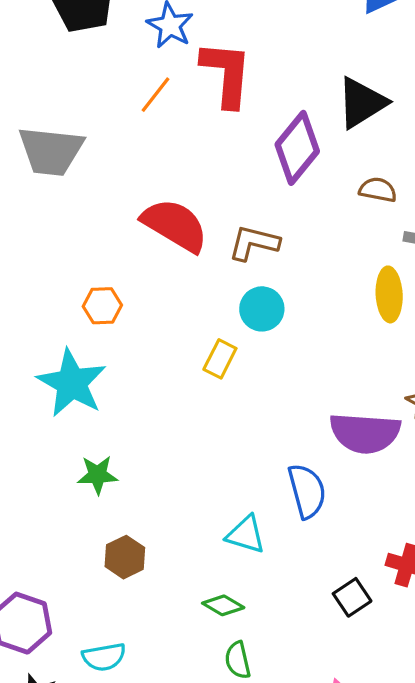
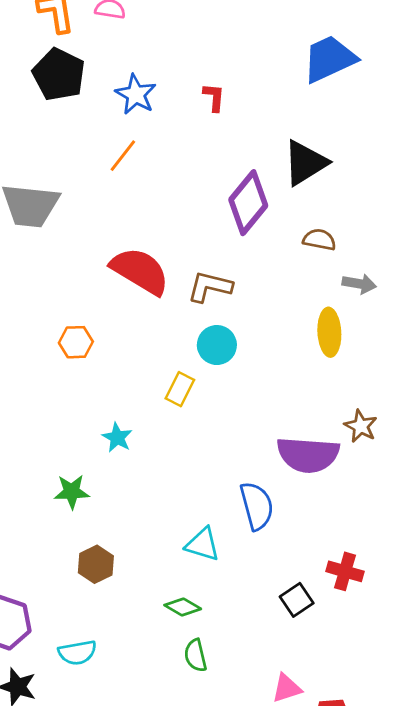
red L-shape: (226, 74) -> (214, 97), moved, size x0.5
cyan star: (72, 383) -> (117, 438), moved, size x0.5

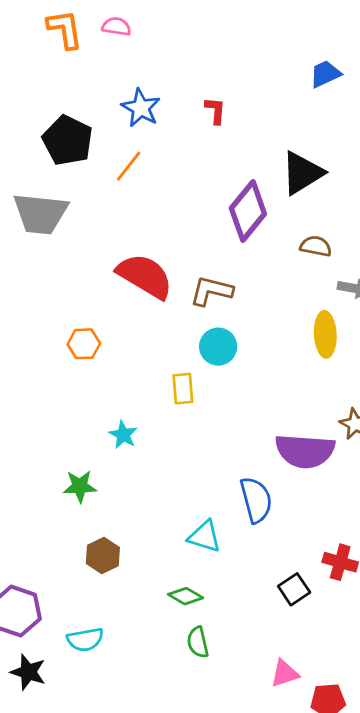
blue trapezoid: (329, 59) -> (325, 74), size x0.6
black pentagon: (59, 74) -> (68, 140), moved
yellow rectangle: (180, 389) -> (183, 389), turned -32

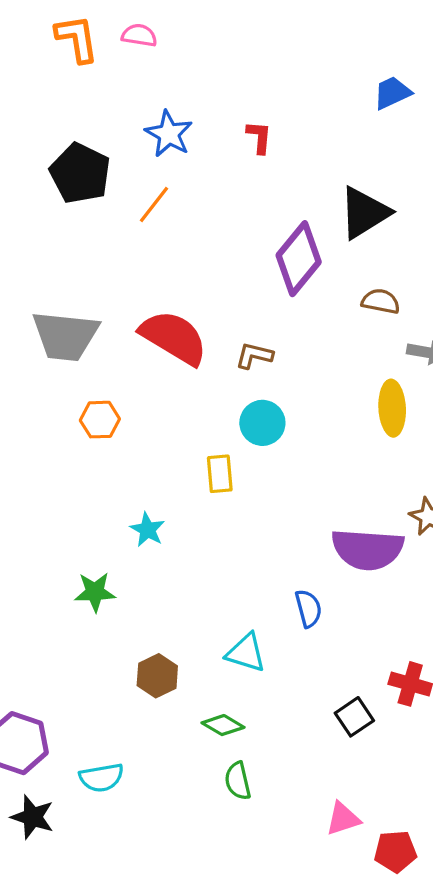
gray trapezoid: (40, 214) -> (65, 336), moved
brown L-shape: (211, 291) -> (254, 356), size x0.7
blue semicircle: (256, 500) -> (308, 608), size x0.7
brown hexagon: (103, 555) -> (157, 676), moved

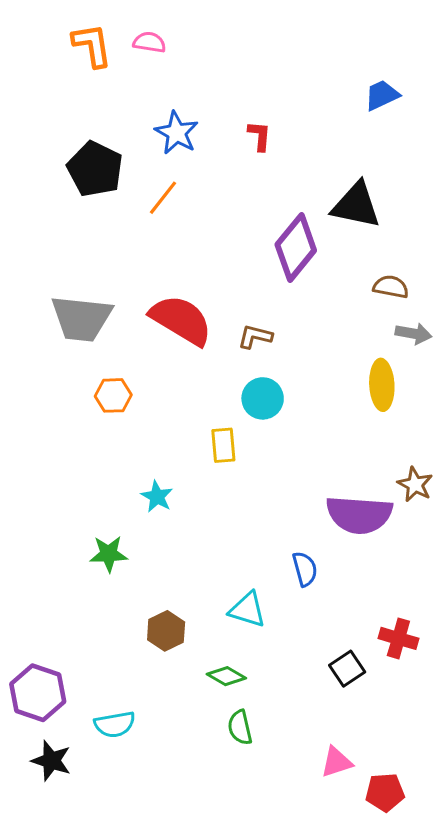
black triangle: (364, 213) -> (356, 205), turned 44
brown semicircle: (381, 301) -> (391, 287), moved

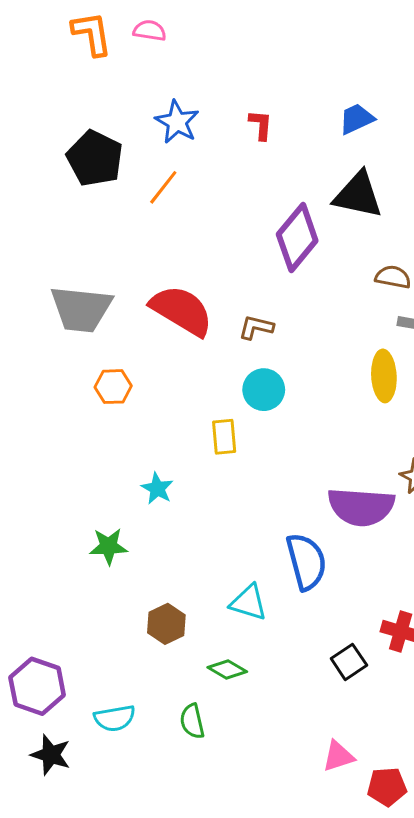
blue trapezoid: (382, 95) -> (357, 119), moved
blue semicircle: (305, 569) -> (306, 562), size x1.6
green semicircle: (240, 727) -> (192, 721), moved

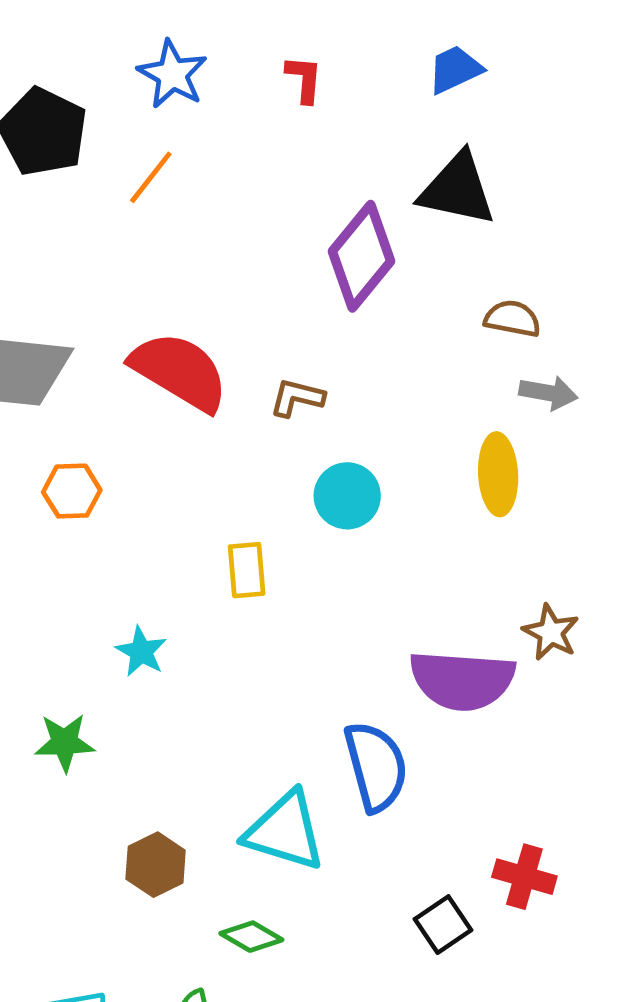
cyan circle: (264, 390) -> (347, 496), moved
cyan triangle: (249, 603) -> (285, 831), size x1.4

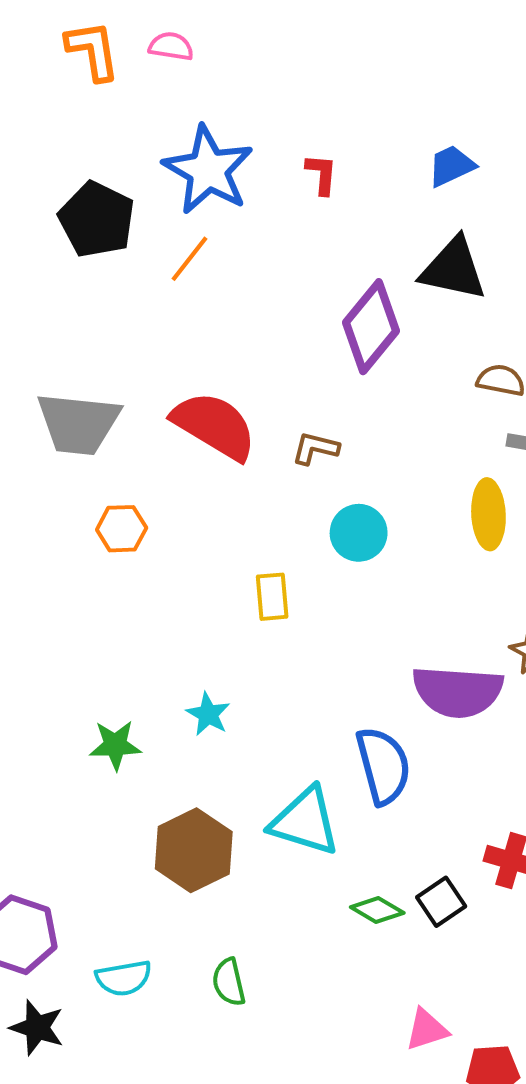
blue star: (172, 74) -> (208, 170), size x1.5
cyan star: (141, 652) -> (208, 714), moved
brown hexagon: (156, 865) -> (194, 850), size x1.5
green diamond: (251, 937) -> (377, 910), moved

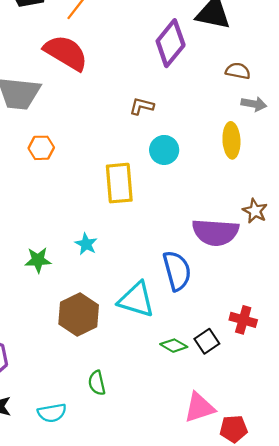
red semicircle: (214, 426) -> (66, 53), moved
yellow rectangle: (272, 597) -> (119, 183), size x1.6
cyan semicircle: (124, 978) -> (52, 413), moved
pink triangle: (427, 1030) -> (199, 408), size x1.4

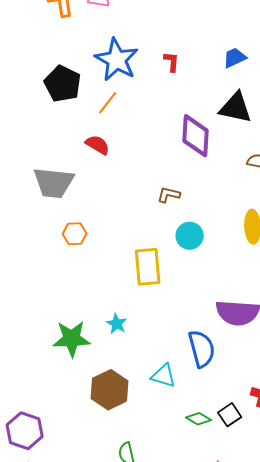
purple diamond: (171, 43) -> (196, 136), turned -36
red semicircle: (66, 53) -> (98, 145), size x0.6
green star: (38, 260) -> (72, 339), size x1.5
cyan triangle: (136, 300) -> (164, 376), size x0.7

